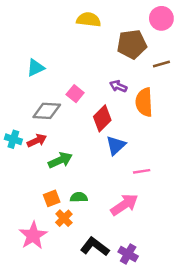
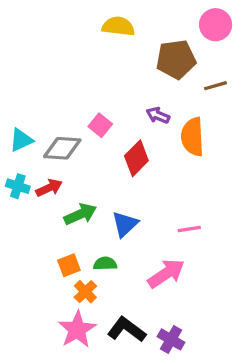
cyan triangle: (36, 68) -> (21, 140), moved
blue triangle: (116, 145) -> (125, 224), moved
pink star: (33, 235) -> (77, 330), moved

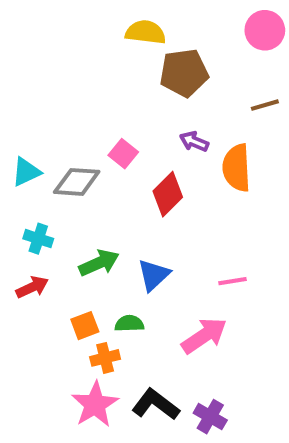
brown pentagon: (176, 59) -> (184, 73), moved
cyan cross: (18, 186) -> (38, 239), moved
red arrow: (49, 188) -> (32, 287), moved
orange cross: (85, 292) -> (105, 358), turned 30

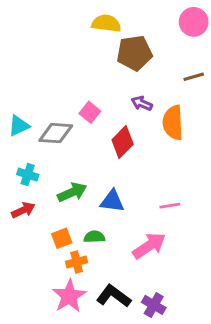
blue triangle: (154, 275) -> (112, 201), turned 50

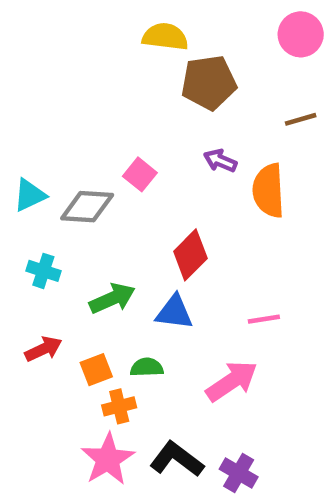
red diamond: (123, 142) -> (190, 255), moved
red arrow: (23, 210) -> (43, 349), moved

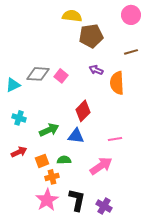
gray diamond: (87, 207) -> (38, 74), moved
black L-shape: (177, 459) -> (77, 200), turned 65

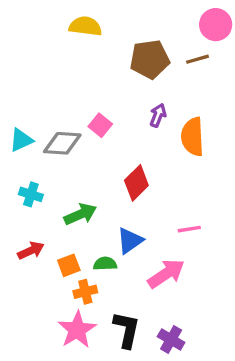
yellow semicircle: (72, 16) -> (85, 26), moved
brown line: (131, 52) -> (197, 59), moved
purple arrow: (96, 70) -> (158, 115), turned 88
gray diamond: (38, 74) -> (62, 143), moved
blue triangle: (76, 136) -> (130, 241), moved, turned -42

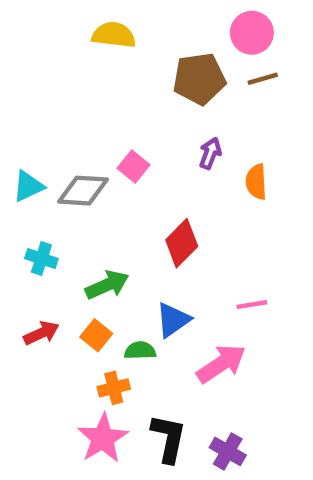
pink circle: (216, 25) -> (252, 33), moved
orange semicircle: (193, 137) -> (256, 182), size x0.7
orange square: (69, 265) -> (96, 335), moved, turned -30

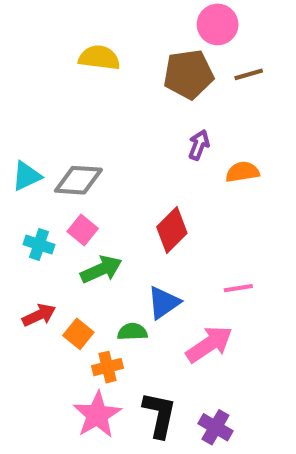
pink circle: (252, 33) -> (218, 24), moved
yellow semicircle: (114, 35) -> (99, 58), moved
pink square: (133, 166) -> (83, 230), moved
orange semicircle: (256, 182) -> (242, 172), turned 84
orange square: (96, 335) -> (78, 334), moved

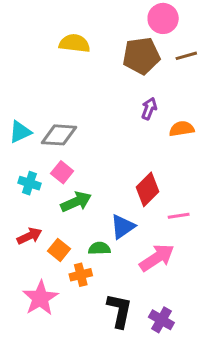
red diamond: (172, 230) -> (148, 189), moved
pink star: (97, 415) -> (40, 298), moved

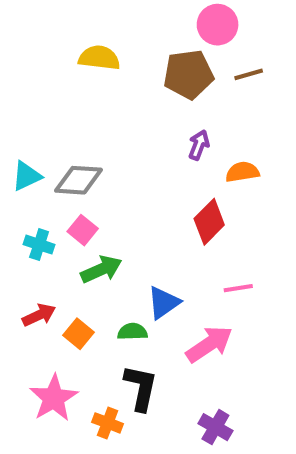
red diamond: (148, 189) -> (209, 222), moved
orange cross: (81, 275) -> (108, 423), moved, turned 35
black L-shape: (120, 310) -> (141, 388), moved

